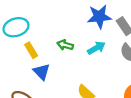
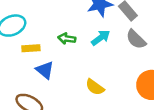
yellow rectangle: (31, 50) -> (31, 48), turned -56

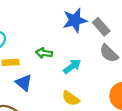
cyan arrow: (101, 38) -> (72, 66), moved

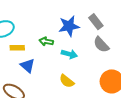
blue star: (75, 20) -> (69, 26), moved
cyan arrow: (72, 66) -> (69, 54), turned 49

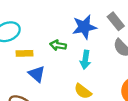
cyan arrow: (69, 54) -> (85, 60), turned 84

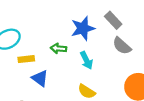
cyan arrow: (85, 60) -> (86, 60), turned -30

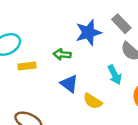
cyan arrow: (86, 60) -> (115, 75), moved
blue triangle: (40, 78) -> (69, 84), moved

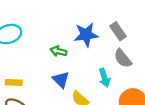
yellow rectangle: (27, 66) -> (14, 82), moved

